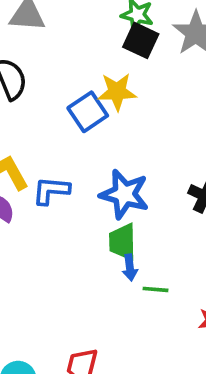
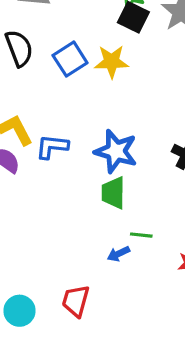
blue square: (88, 112) -> (70, 59), moved
blue arrow: (130, 267) -> (118, 254), moved, turned 70

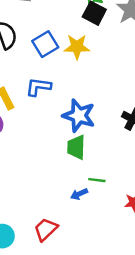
blue L-shape: (52, 147) -> (38, 87), moved
red trapezoid: (76, 301) -> (46, 229), turned 30

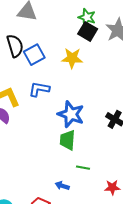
blue square: (45, 44) -> (34, 55), moved
blue arrow: (79, 194) -> (62, 186), moved, turned 40

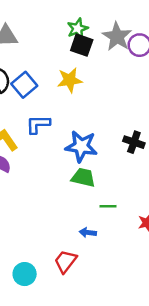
green star: (87, 17) -> (78, 29), turned -30
green trapezoid: (67, 140) -> (83, 178), turned 110

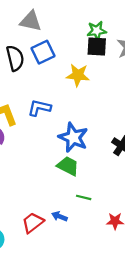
black square: (82, 45) -> (97, 46), turned -30
blue square: (24, 85) -> (43, 52), moved
red trapezoid: (65, 261) -> (33, 223), moved

